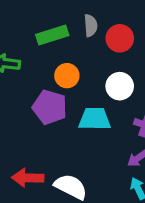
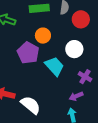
cyan trapezoid: (95, 119) -> (54, 66), turned 35

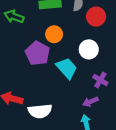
white semicircle: (31, 105) -> (40, 111), turned 135

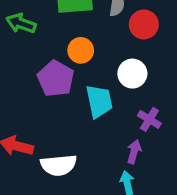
cyan trapezoid: (67, 68) -> (99, 101), turned 30
purple arrow: (90, 102) -> (134, 152), turned 128

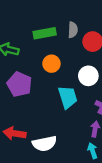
purple pentagon: (56, 79) -> (19, 84), moved

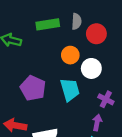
orange circle: (51, 64) -> (70, 55), moved
purple pentagon: (19, 84) -> (33, 88), moved

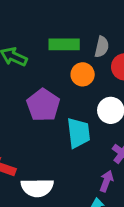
orange circle: (70, 55) -> (83, 74), moved
purple pentagon: (33, 88) -> (43, 105), moved

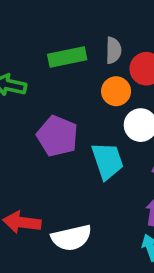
orange circle: (83, 74) -> (116, 91), moved

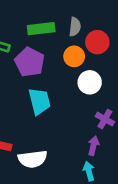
purple pentagon: (57, 136) -> (30, 62), moved
cyan trapezoid: (107, 161) -> (39, 101), moved

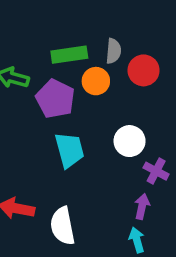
orange circle: (74, 56) -> (96, 81), moved
white circle: (90, 82) -> (130, 141), moved
white semicircle: (33, 159) -> (63, 226), turned 88

